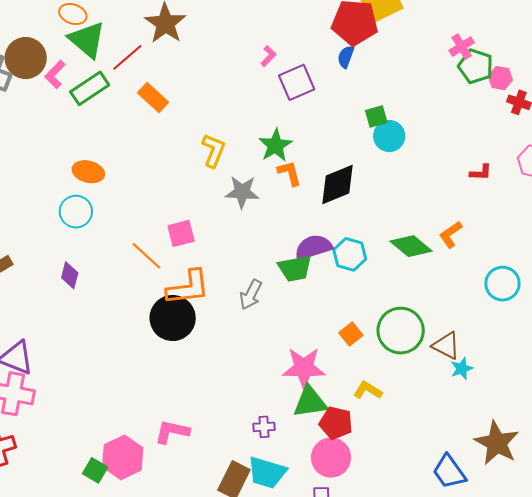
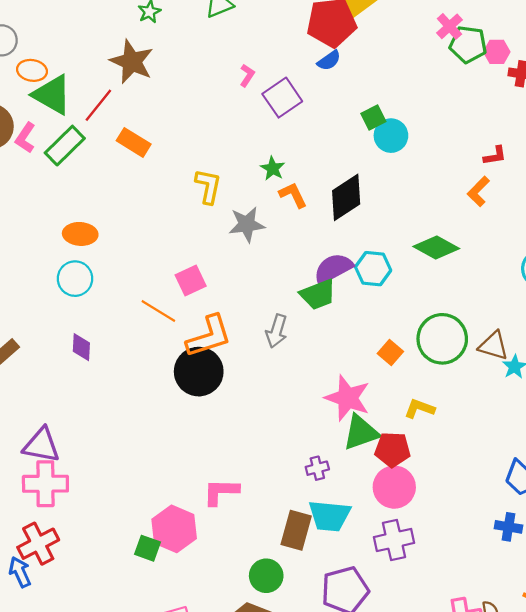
blue semicircle: (346, 57) -> (329, 60), turned -135
green star: (275, 145) -> (273, 168), size x0.7
orange L-shape: (451, 234) -> (478, 191), moved
pink star: (304, 368) -> (347, 398), turned 30

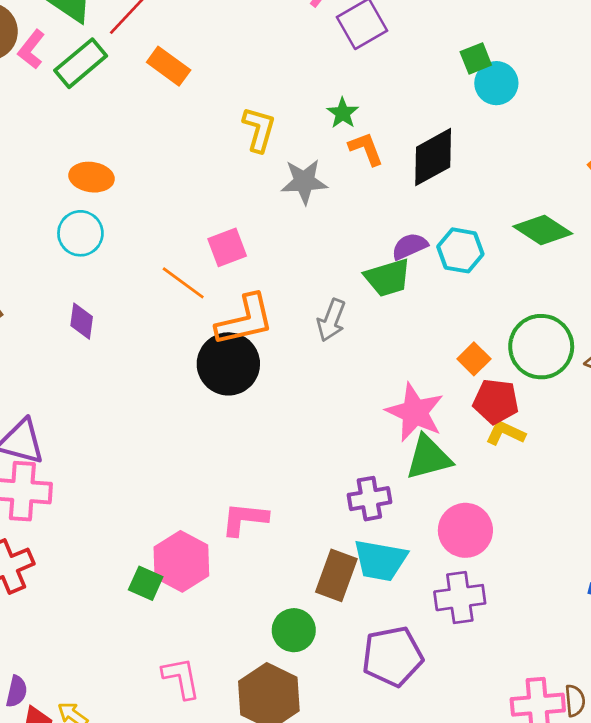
purple semicircle: (333, 268) -> (410, 246), size x0.7
red pentagon: (392, 449) -> (496, 401), moved
purple cross: (317, 468) -> (369, 499), size x1.4

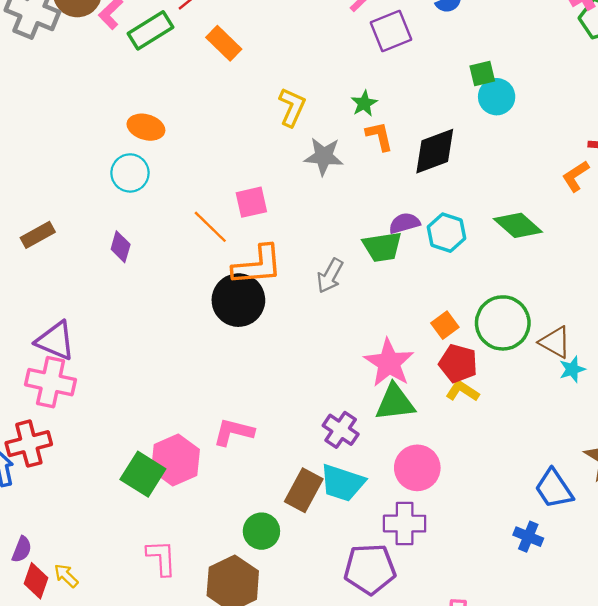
purple cross: (369, 499) -> (341, 430), turned 36
green square: (146, 583) -> (143, 474), size x1.5
purple pentagon: (392, 656) -> (370, 569), moved

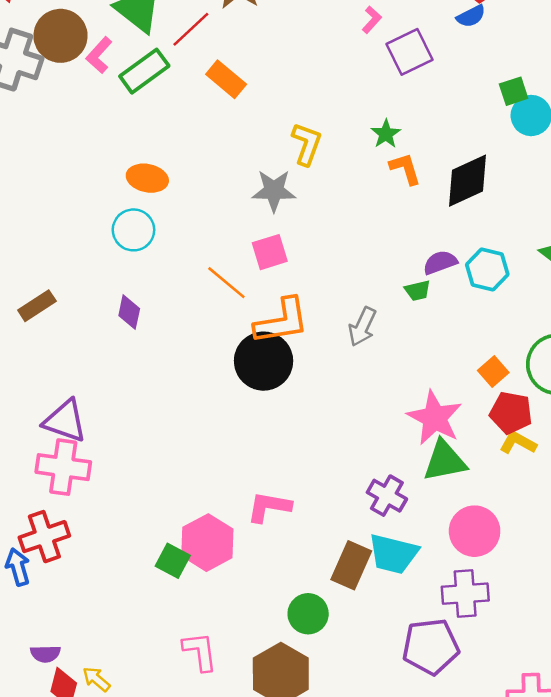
gray star: (324, 156) -> (274, 191), moved
green trapezoid: (382, 247) -> (418, 290), size x0.6
green square: (143, 474) -> (173, 561), size x0.7
purple semicircle: (22, 549) -> (45, 654), turned 72

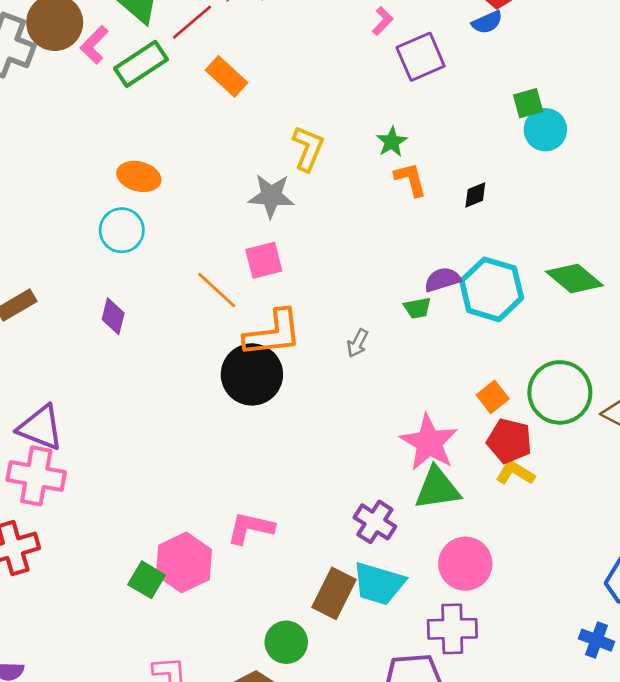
black diamond: (468, 181) -> (475, 195), size x0.5
cyan hexagon: (487, 270) -> (492, 289), size x1.4
gray arrow: (362, 327) -> (358, 343), size x0.7

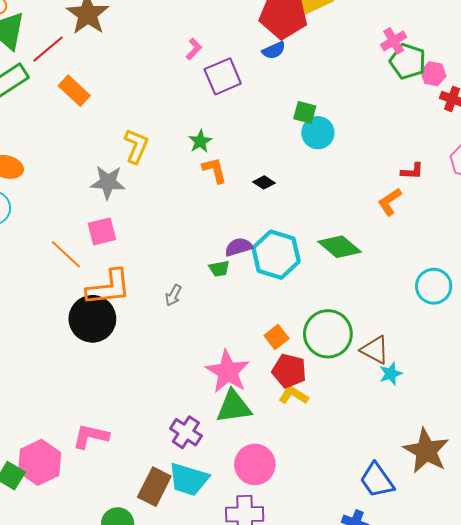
green square: (528, 103) -> (305, 112), turned 30
black diamond: (475, 195) -> (264, 182), turned 55

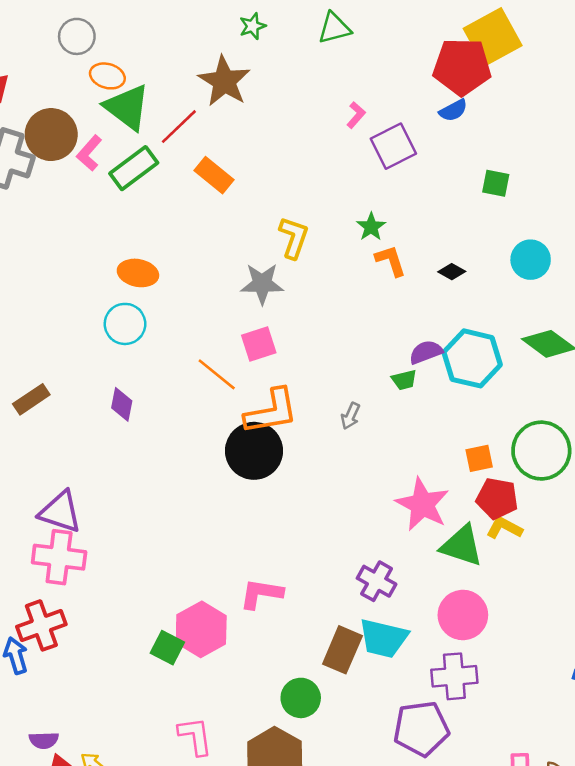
cyan circle: (318, 133) -> (531, 260), moved
orange square: (277, 337) -> (479, 458), turned 30
green triangle: (234, 407) -> (462, 546), moved, turned 30

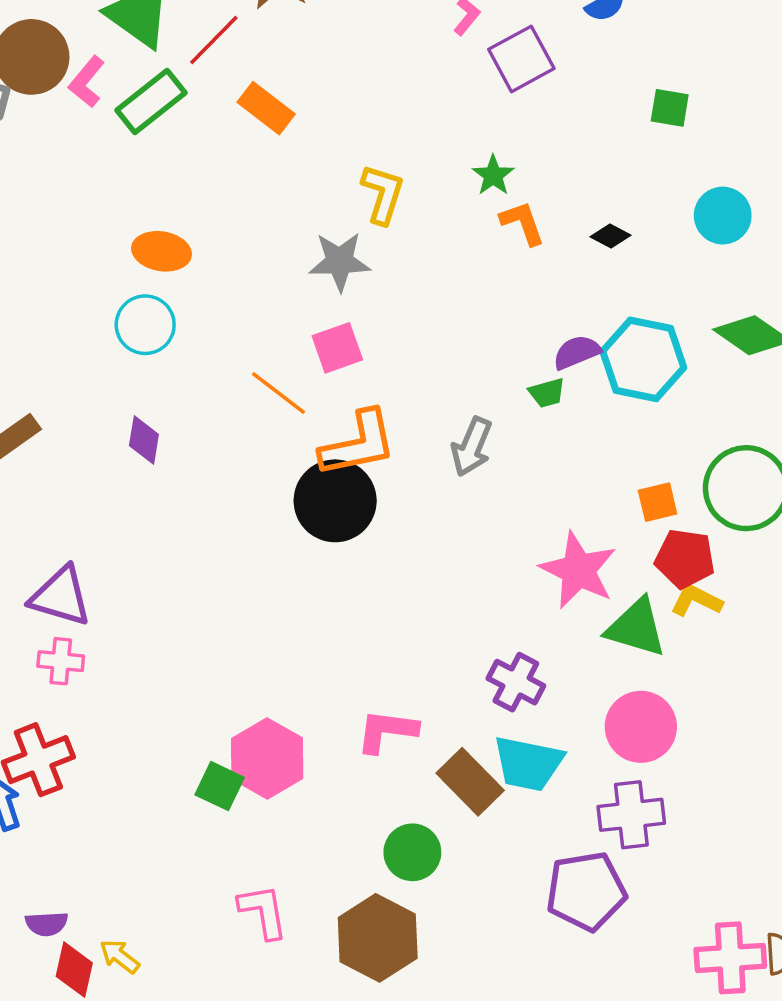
gray arrow: (350, 416) -> (472, 447), size x1.5
pink cross: (59, 557) -> (61, 661), size x0.6
pink L-shape: (261, 594) -> (387, 731), moved
brown rectangle: (342, 650) -> (470, 782), turned -66

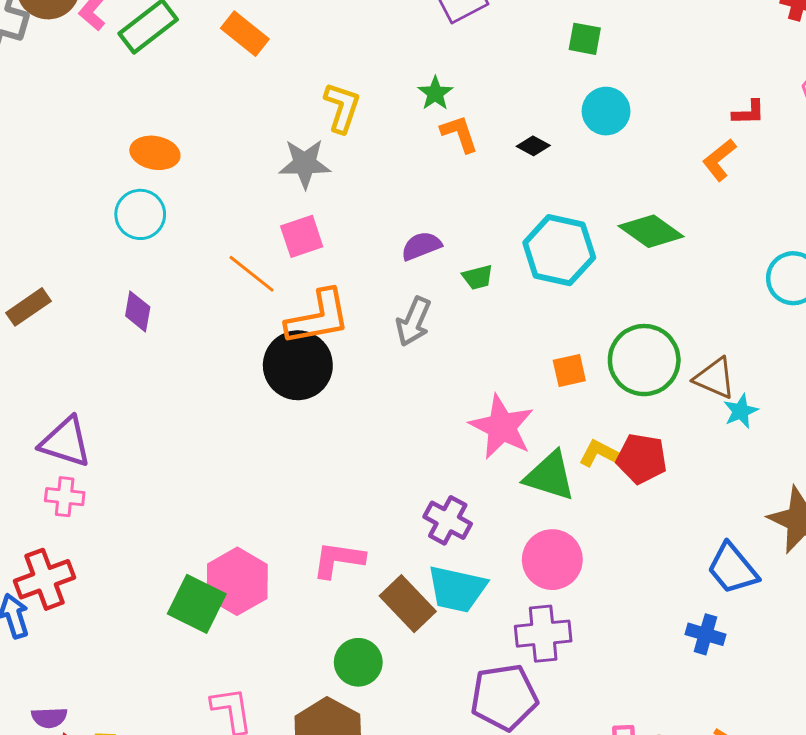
cyan circle: (723, 216) -> (606, 111), moved
purple semicircle: (577, 352) -> (421, 246), moved
red pentagon: (685, 559) -> (642, 459), moved
green square: (220, 786) -> (197, 604), size x1.4

